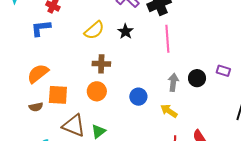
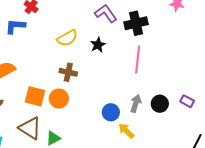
orange square: (58, 95) -> (35, 96), moved
blue circle: (138, 97) -> (111, 112), moved

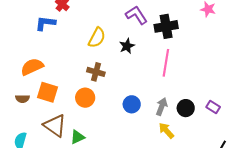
yellow semicircle: (67, 38) -> (97, 38), turned -35
orange square: (35, 96) -> (48, 92), moved
blue circle: (111, 112) -> (132, 104), moved
yellow arrow: (126, 131) -> (166, 131), moved

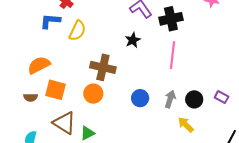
yellow semicircle: (97, 38) -> (77, 31), moved
brown cross: (96, 72) -> (103, 67), size x1.4
yellow arrow: (166, 131) -> (186, 125), moved

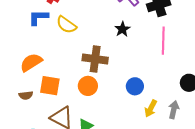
yellow semicircle: (77, 31) -> (66, 25), turned 105
gray arrow: (170, 99) -> (174, 110), moved
yellow arrow: (186, 125) -> (151, 108), moved, turned -102

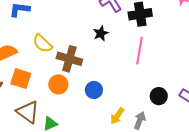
yellow semicircle: (66, 25) -> (42, 43), moved
blue circle: (135, 86) -> (94, 90), moved

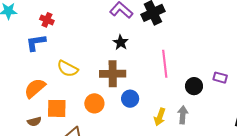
pink line: (140, 51) -> (165, 64), moved
brown cross: (69, 59) -> (113, 74), moved

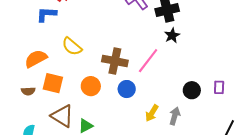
black star: (121, 42) -> (172, 35), moved
pink line: (165, 64) -> (148, 61), moved, turned 32
purple rectangle: (220, 78) -> (219, 87), turned 64

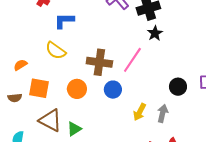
blue L-shape: (46, 14) -> (64, 21), moved
orange semicircle: (36, 59) -> (20, 65), size x0.6

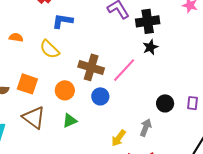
orange semicircle: (20, 65) -> (16, 37), moved, turned 32
yellow arrow: (140, 112) -> (119, 138), moved
green triangle: (74, 129) -> (70, 121), moved

